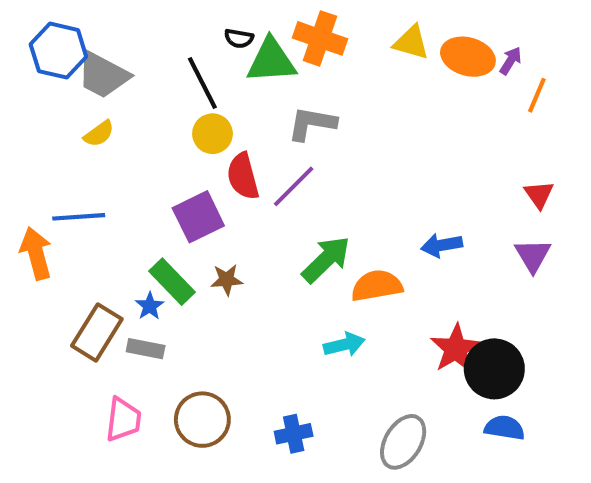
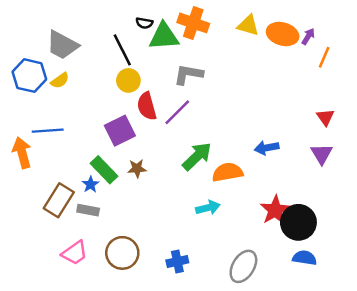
blue hexagon: (58, 51) -> (29, 76), moved
pink trapezoid: (123, 420) -> (75, 253), turned 48

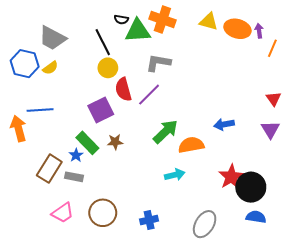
purple arrow: (308, 36) -> (259, 31), turned -40

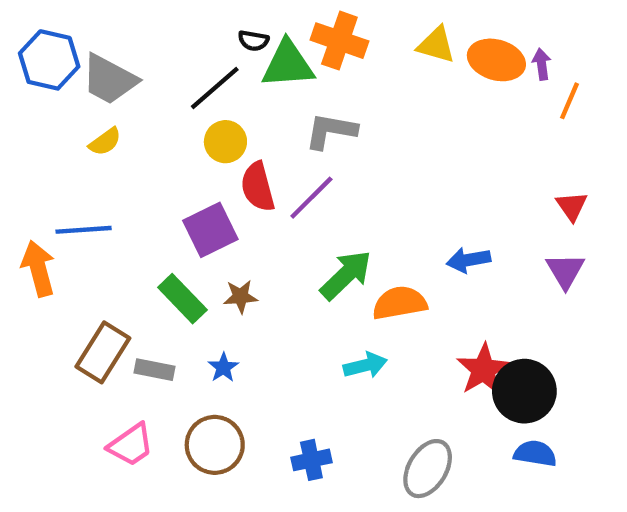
black line: (103, 42) -> (215, 88), turned 76
blue hexagon: (25, 64) -> (49, 60), moved
blue star: (76, 155) -> (223, 367), moved

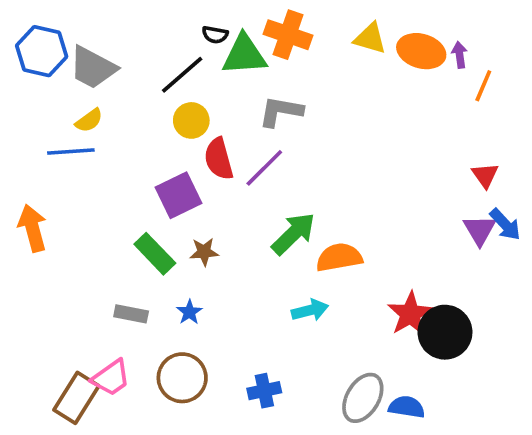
blue line: (84, 230) -> (71, 151), moved
blue arrow: (468, 260) -> (505, 224), moved, turned -123
brown rectangle: (103, 352) -> (76, 398), moved
blue semicircle: (535, 453) -> (407, 407), moved

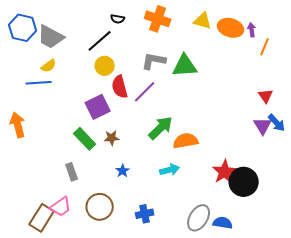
green triangle: (244, 55) -> (185, 66), moved
blue star: (189, 312) -> (123, 171), moved
gray rectangle: (131, 314) -> (72, 172), turned 60

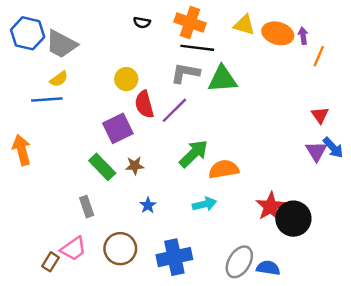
black line: (100, 41) -> (197, 48), moved, turned 48
blue cross: (145, 214) -> (174, 257), size x1.6
brown rectangle: (42, 218) -> (50, 262), size x0.6

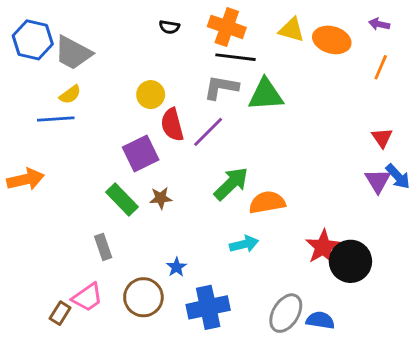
purple arrow: (303, 36) -> (379, 24), moved, turned -70
orange arrow: (22, 150) -> (26, 179), turned 92
blue star: (148, 205) -> (177, 267), moved

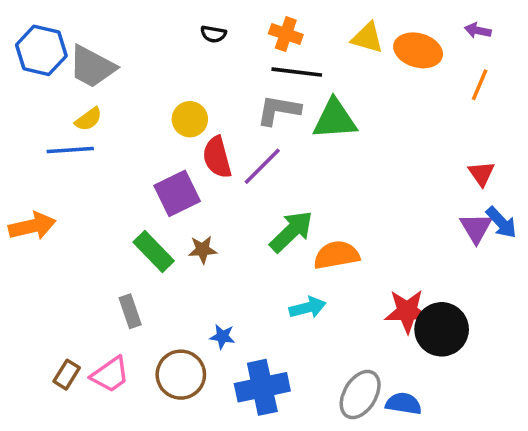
orange cross: (227, 27) -> (286, 34), size x0.7
red star: (323, 247) -> (407, 311), turned 30
blue star: (177, 267) -> (222, 337), turned -30
brown rectangle: (60, 313) -> (67, 375), moved

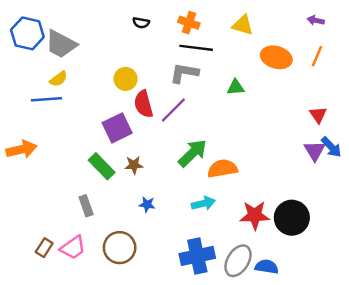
orange ellipse: (418, 50) -> (276, 57), moved
green triangle: (335, 119) -> (236, 87), moved, size x0.6
red star: (407, 311) -> (255, 215), moved
blue star: (222, 337) -> (147, 205), moved
blue cross: (262, 387) -> (197, 256), moved

